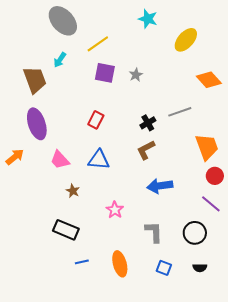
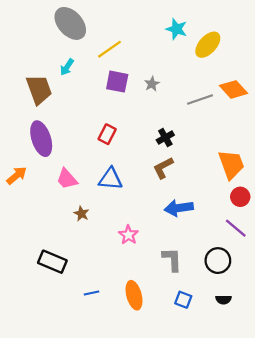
cyan star: (148, 19) -> (177, 29), moved
gray line: (180, 112) -> (200, 99), moved
black rectangle: (66, 230) -> (52, 262), moved

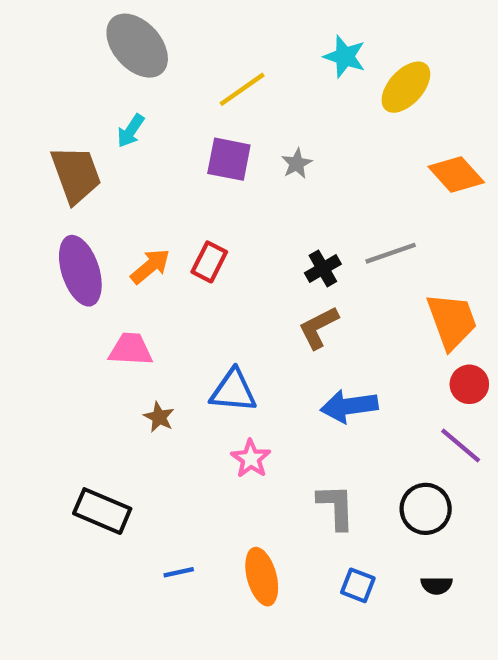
yellow line: (109, 49) -> (242, 89), moved
gray line: (200, 99) -> (391, 253), moved
orange arrow: (17, 176) -> (150, 266), moved
pink trapezoid: (67, 179) -> (131, 349), turned 135
blue triangle: (111, 179) -> (233, 391), moved

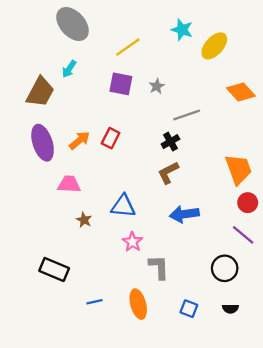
brown trapezoid: (76, 175) -> (40, 92), turned 48
gray line: (391, 253) -> (187, 115), moved
gray L-shape: (336, 507) -> (159, 267), moved

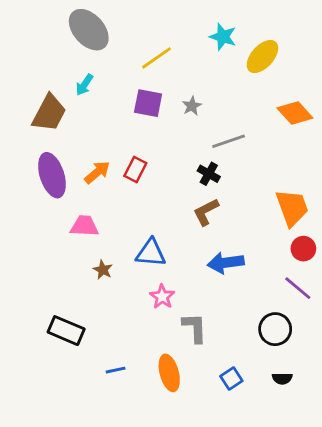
black cross: (170, 142) -> (209, 174), turned -30
blue square: (189, 309) -> (231, 379), turned 36

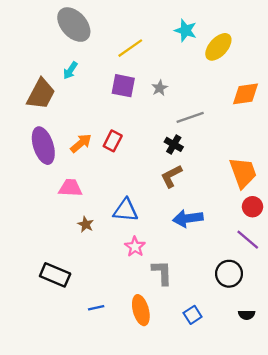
orange diamond: (295, 113) -> (245, 94), turned -56
black semicircle: (282, 379) -> (247, 315), moved

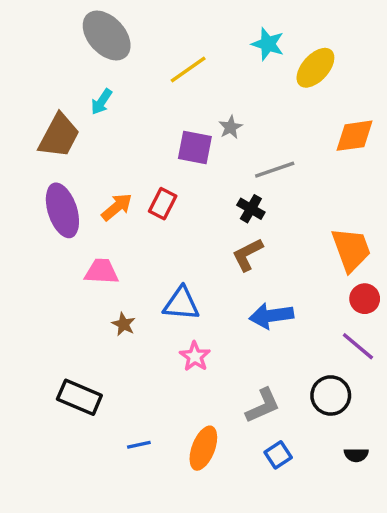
purple square: (123, 86) -> (195, 148), moved
gray L-shape: (162, 273) -> (263, 406), moved, turned 68
orange ellipse: (141, 310) -> (203, 448), turned 36

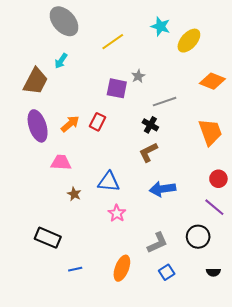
orange diamond: (355, 136) -> (212, 81), turned 30
orange trapezoid: (351, 249) -> (210, 132), moved
blue line: (139, 445) -> (75, 269), moved

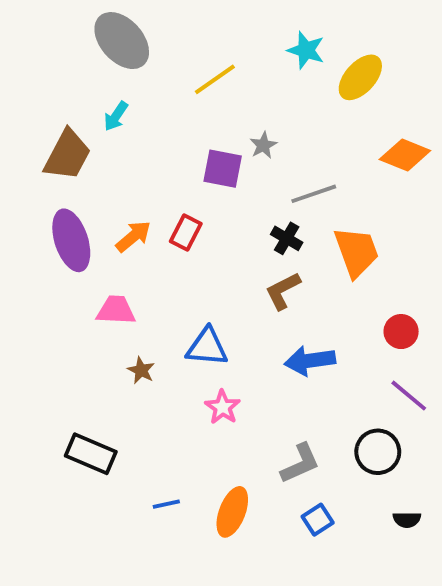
orange trapezoid: (210, 132) -> (356, 252), moved
red circle: (218, 179) -> (401, 332), moved
blue line: (75, 269) -> (166, 504), moved

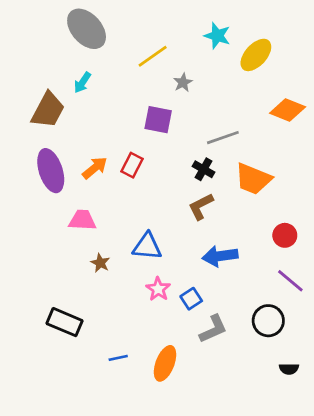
gray star: (263, 145) -> (183, 83), moved
orange trapezoid: (356, 252) -> (253, 179), turned 132
blue square: (318, 520) -> (191, 299), moved

